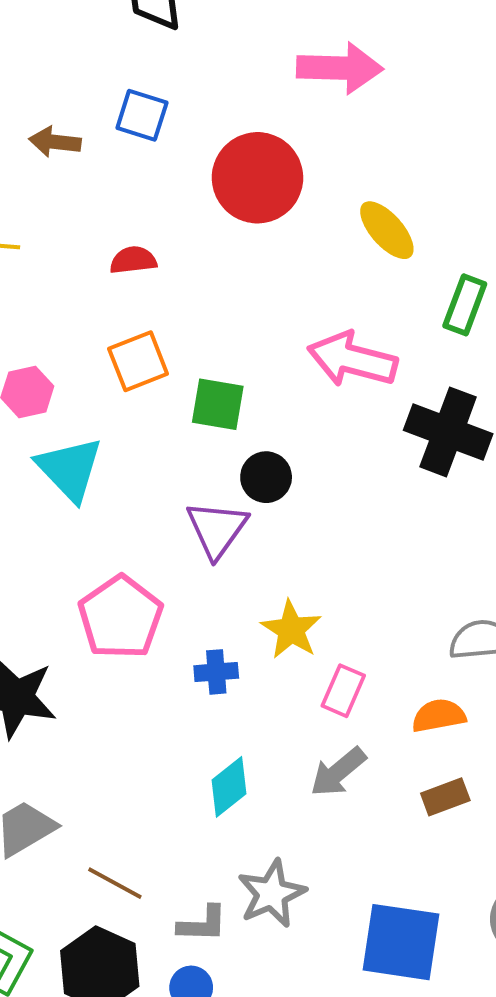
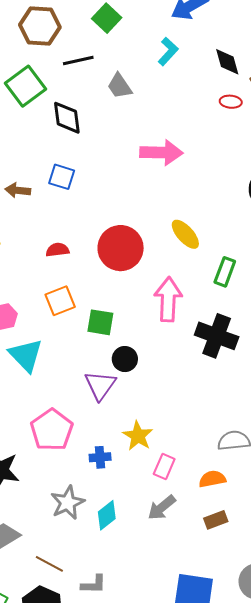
red circle: (257, 178) -> (121, 248), moved
pink arrow: (352, 359) -> (168, 299), turned 78
gray star: (272, 894) -> (68, 503), moved

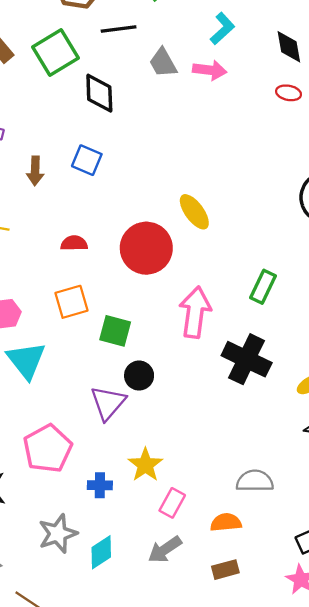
pink arrow: (161, 153) -> (210, 70), moved, size x0.7
brown arrow: (18, 190) -> (35, 171), turned -100
yellow ellipse: (185, 234) -> (194, 212), moved

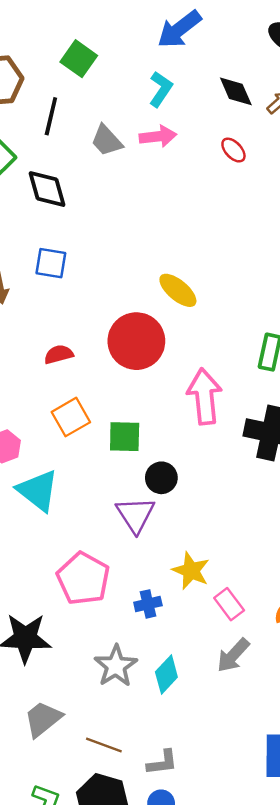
black line: (119, 29) -> (51, 116), turned -56
red ellipse: (288, 93) -> (233, 150), moved, turned 50
pink rectangle: (172, 503) -> (229, 604), turned -52

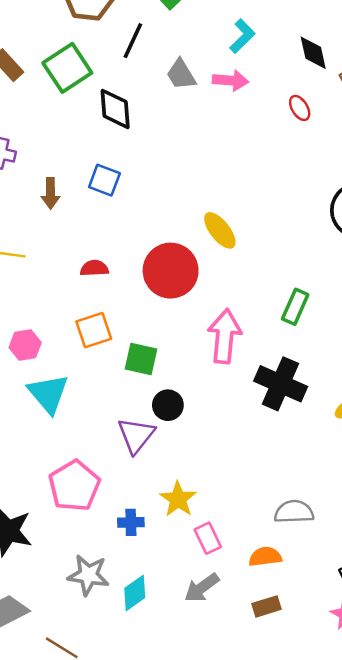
gray star: (116, 666) -> (88, 575), turned 30

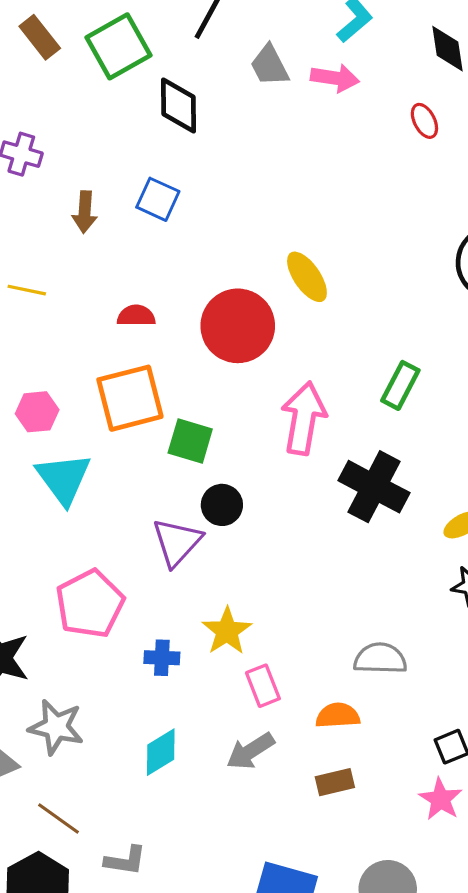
orange square: (94, 330) -> (130, 398), size x1.4
gray star: (88, 575) -> (56, 727), moved

